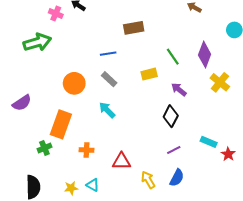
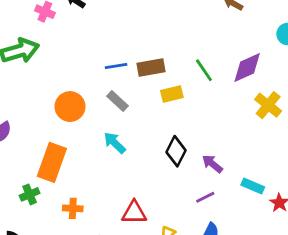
brown rectangle: (134, 28) -> (151, 67), moved
purple diamond: (205, 55) -> (247, 67), turned 45
purple arrow: (179, 89) -> (212, 164), moved
black diamond: (171, 116) -> (176, 151), moved
orange cross: (87, 150) -> (73, 208), moved

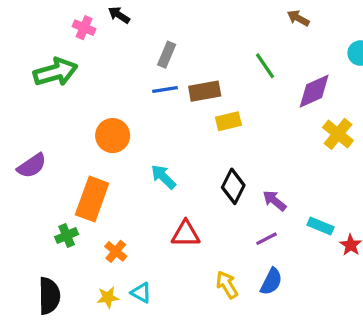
green line: (204, 70) -> (265, 66), moved
gray rectangle: (117, 101) -> (167, 55), moved, turned 70
orange cross: (73, 208) -> (116, 251), turned 36
red triangle: (134, 213) -> (186, 234), moved

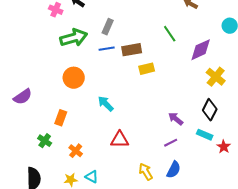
green arrow: (56, 72) -> (74, 38), moved
black diamond: (233, 186) -> (210, 110), moved
orange rectangle: (92, 199) -> (61, 118), size x0.6
green cross: (67, 236) -> (45, 141), turned -32

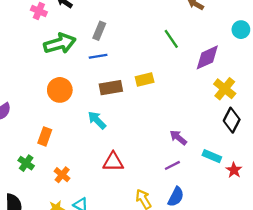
brown rectangle: (132, 50) -> (111, 88), moved
black diamond: (210, 110) -> (232, 120), moved

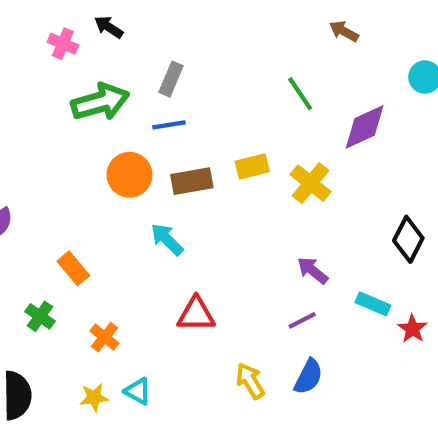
yellow cross: (225, 89) -> (311, 183), moved
orange circle: (60, 90) -> (129, 175), moved
orange rectangle: (45, 136) -> (73, 268), turned -60

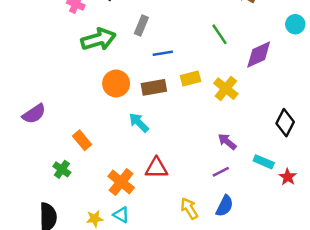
blue line: (169, 125) -> (163, 53), moved
orange cross: (105, 337) -> (121, 182), moved, size x1.5

